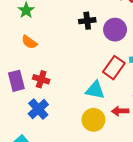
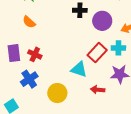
yellow circle: (93, 120) -> (57, 93), moved

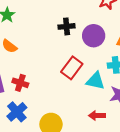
red rectangle: (97, 53) -> (72, 68), moved
cyan triangle: (79, 69) -> (95, 81), moved

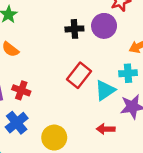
purple circle: (94, 36) -> (104, 26), moved
cyan triangle: (95, 81) -> (105, 90), turned -48

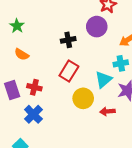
black cross: (74, 29) -> (68, 40), moved
red rectangle: (79, 75) -> (69, 71), moved
yellow circle: (54, 138) -> (83, 98), moved

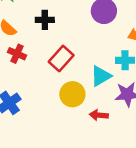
black cross: (68, 40) -> (45, 20), moved
red cross: (34, 87) -> (17, 54), moved

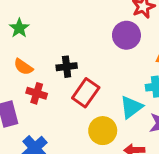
black cross: (45, 20) -> (67, 67), moved

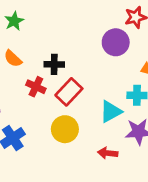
red cross: (37, 93) -> (36, 87), moved
yellow circle: (103, 131) -> (65, 129), moved

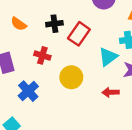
red cross: (36, 87) -> (42, 55), moved
red rectangle: (69, 92) -> (79, 34), moved

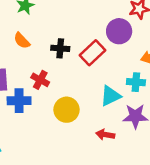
red rectangle: (79, 34) -> (93, 53), moved
blue cross: (28, 91) -> (19, 101), moved, turned 30

